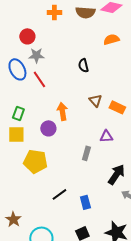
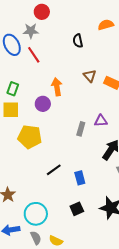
red circle: (27, 36) -> (42, 12), moved
orange semicircle: (111, 39) -> (106, 25), moved
purple triangle: (106, 136) -> (101, 121), moved

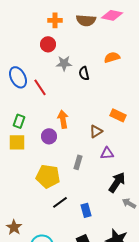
gray star: (31, 31) -> (64, 63), moved
brown triangle: (90, 76) -> (96, 131), moved, turned 40
gray rectangle: (81, 129) -> (78, 162), moved
yellow pentagon: (30, 137) -> (48, 176), moved

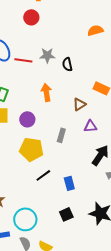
gray star: (64, 63) -> (47, 55), moved
black semicircle: (84, 73) -> (67, 64), moved
red line: (40, 87) -> (23, 60), turned -48
purple circle: (49, 136) -> (27, 119), moved

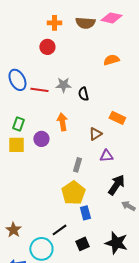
purple circle: (27, 119) -> (41, 139), moved
yellow pentagon: (31, 149) -> (73, 193), moved, turned 30
black line: (43, 175) -> (59, 230), moved

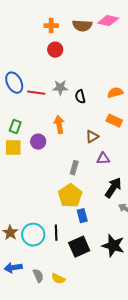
red circle: (47, 47) -> (55, 50), moved
orange semicircle: (111, 60) -> (115, 93), moved
black line: (59, 230) -> (56, 233), turned -56
black square: (82, 244) -> (79, 247), size x1.5
cyan circle: (41, 249) -> (33, 235), moved

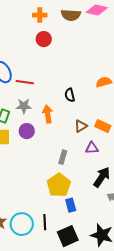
gray star: (60, 88) -> (24, 106), moved
black semicircle: (80, 97) -> (70, 95), moved
orange rectangle: (114, 121) -> (103, 126), moved

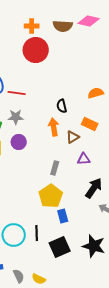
red circle: (44, 39) -> (36, 50), size x1.6
orange arrow: (48, 114) -> (54, 127), moved
orange rectangle: (103, 126) -> (90, 124), moved

